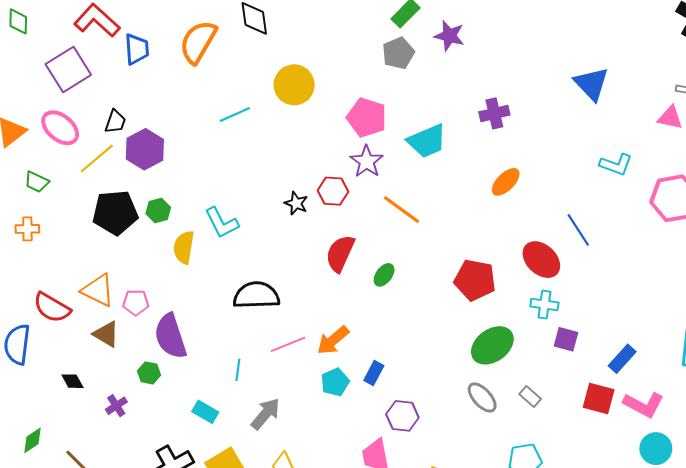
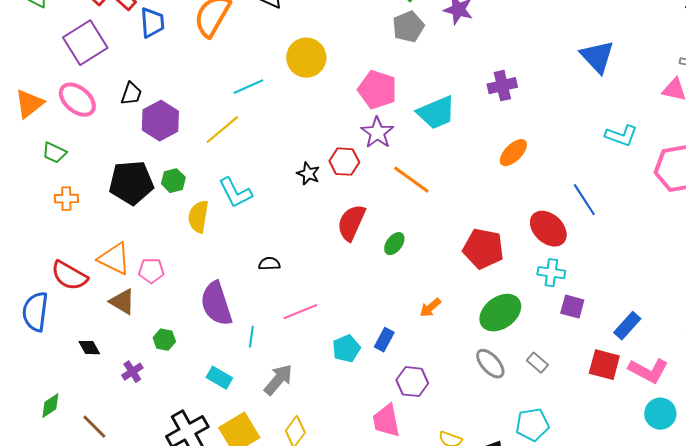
yellow line: (97, 158) -> (222, 130), moved
orange cross: (27, 229) -> (66, 199), moved
black semicircle: (256, 295) -> (269, 264), size x0.5
purple semicircle: (170, 336) -> (216, 304), moved
orange arrow: (333, 340) -> (430, 308), moved, size x0.7

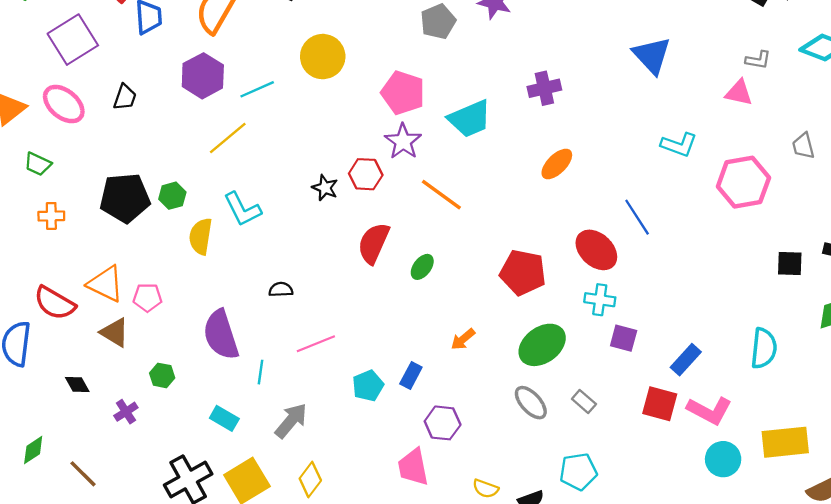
purple hexagon: (160, 121) -> (203, 76), moved

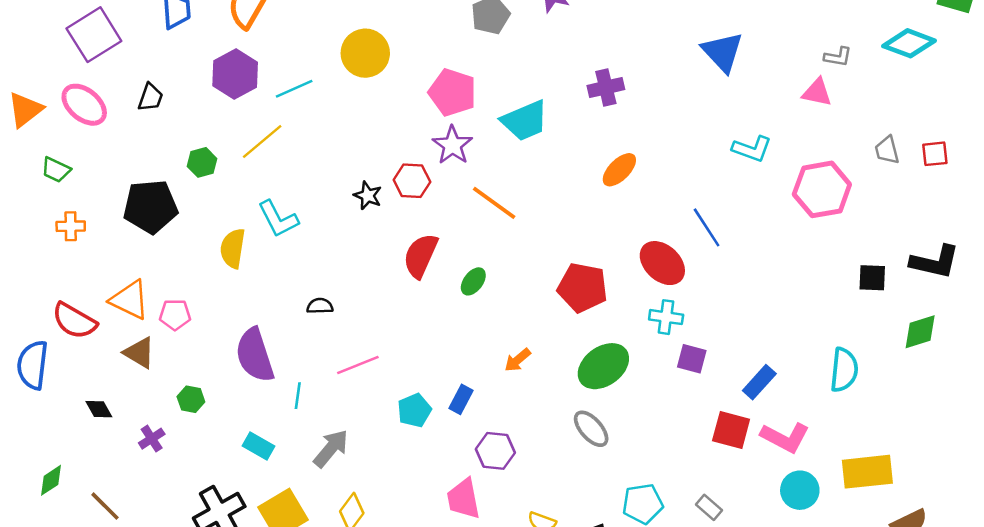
green hexagon: (172, 196) -> (202, 162), moved
gray rectangle: (584, 401) -> (709, 507), moved

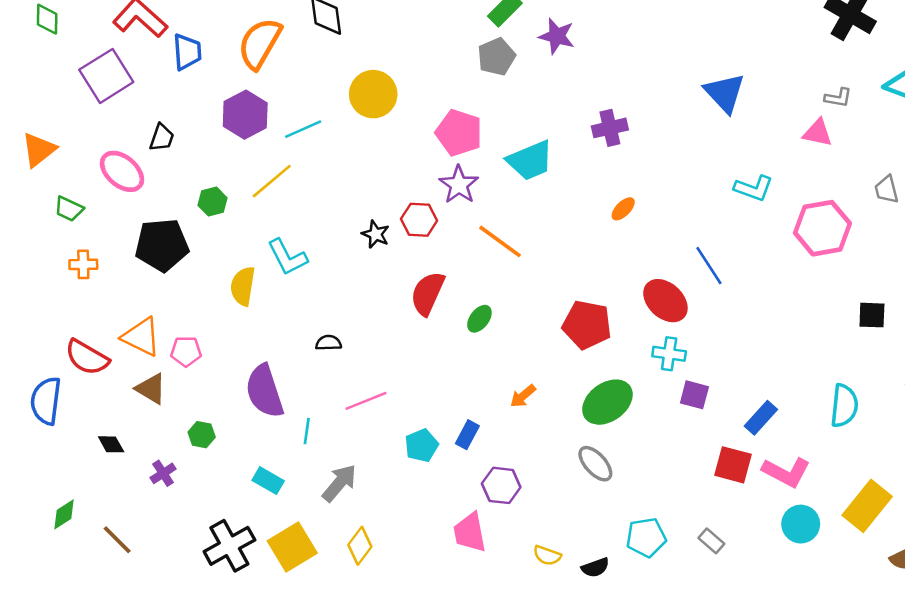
pink ellipse: (84, 105) -> (122, 171), moved
orange ellipse: (619, 170) -> (623, 209), size x0.7
yellow rectangle: (867, 472) -> (867, 506), turned -45

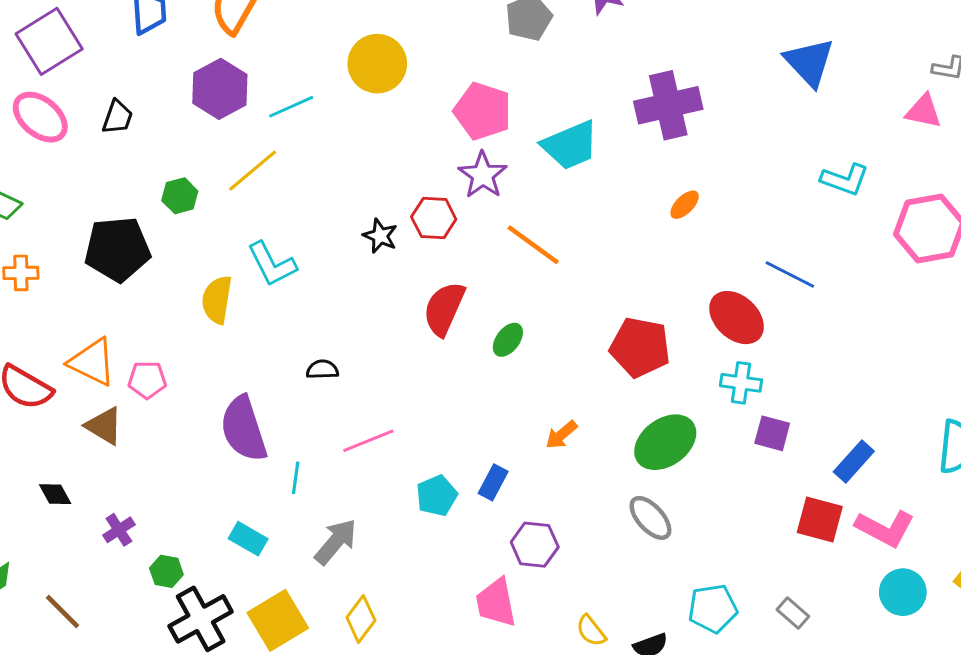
purple cross: (610, 128) -> (668, 105), size x1.5
pink ellipse: (122, 171) -> (40, 117), moved
blue line: (709, 266) -> (790, 274), turned -30
green hexagon: (202, 435) -> (166, 571), moved
yellow semicircle: (547, 555) -> (591, 631), turned 32

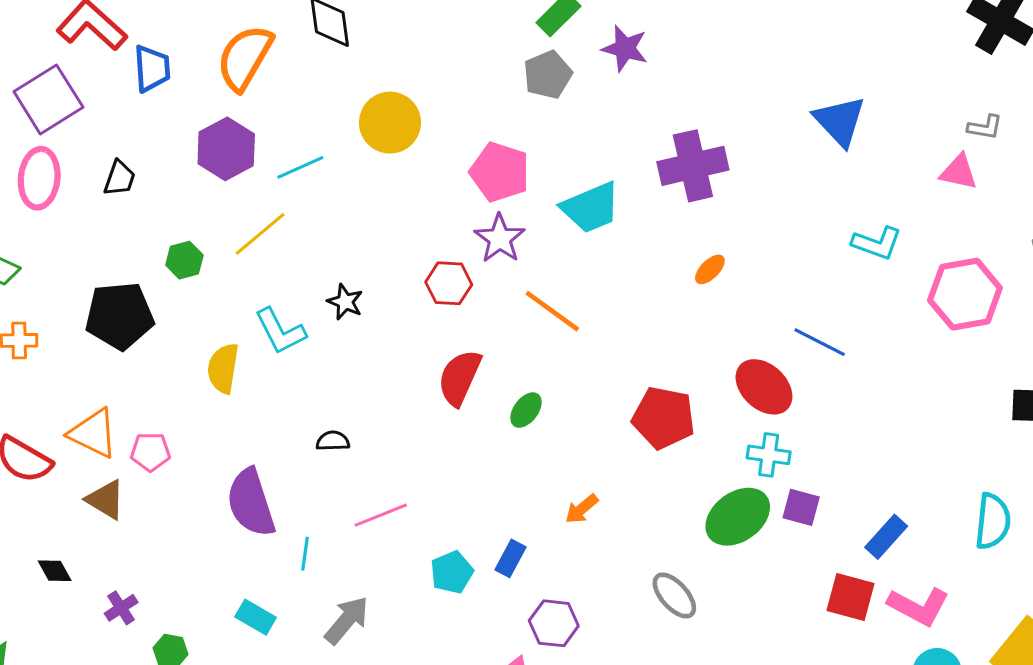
pink ellipse: (40, 117) -> (39, 178), turned 56
black star: (380, 236) -> (345, 302), moved
green ellipse: (665, 442) -> (738, 517), moved

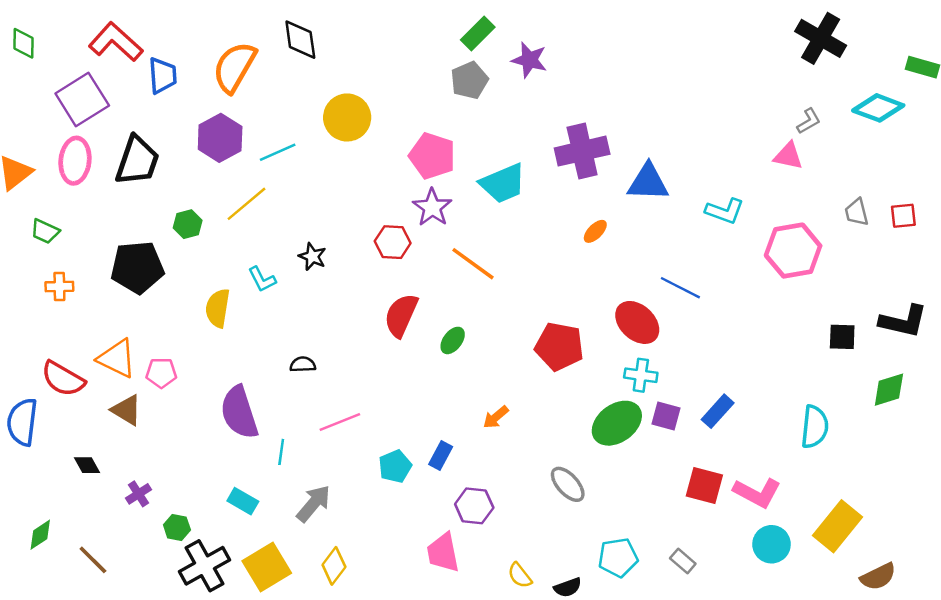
blue triangle: (840, 121) -> (648, 182), moved, turned -45
gray L-shape: (985, 127) -> (809, 121), turned -40
black trapezoid: (120, 178) -> (137, 161), size x1.8
cyan L-shape: (280, 331) -> (262, 279), size x0.7
blue rectangle: (886, 537) -> (718, 411), moved

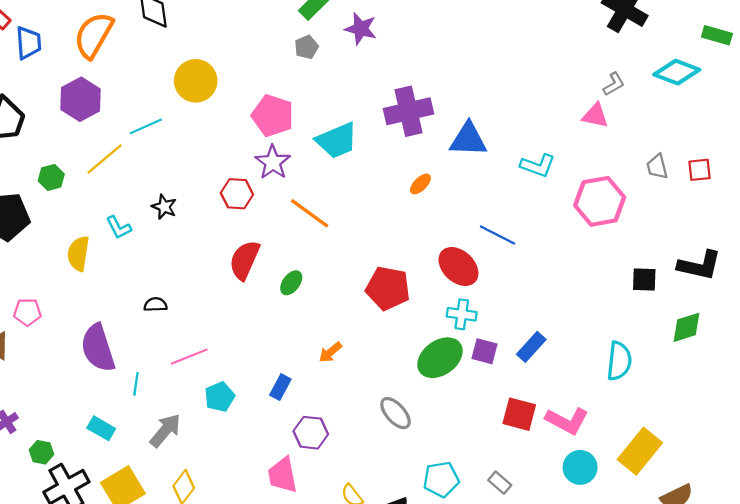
gray pentagon: (469, 80) -> (306, 47), size x0.7
cyan line: (278, 152) -> (146, 126), moved
cyan pentagon: (395, 466) -> (220, 397), moved

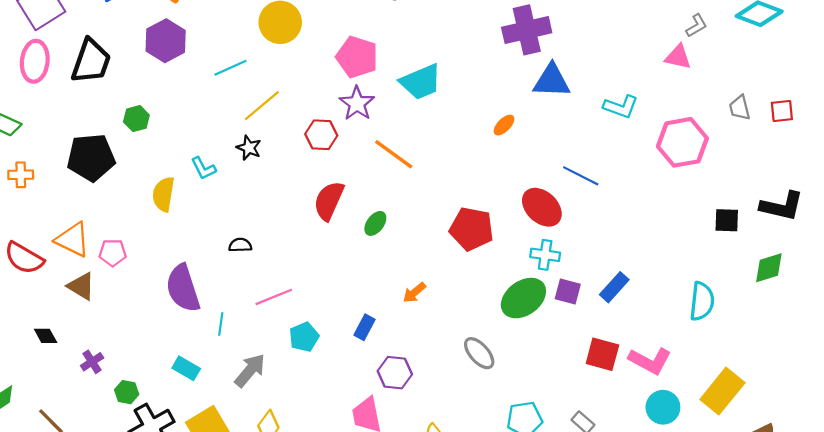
purple cross: (409, 111) -> (527, 30), moved
yellow line: (104, 159) -> (262, 106), moved

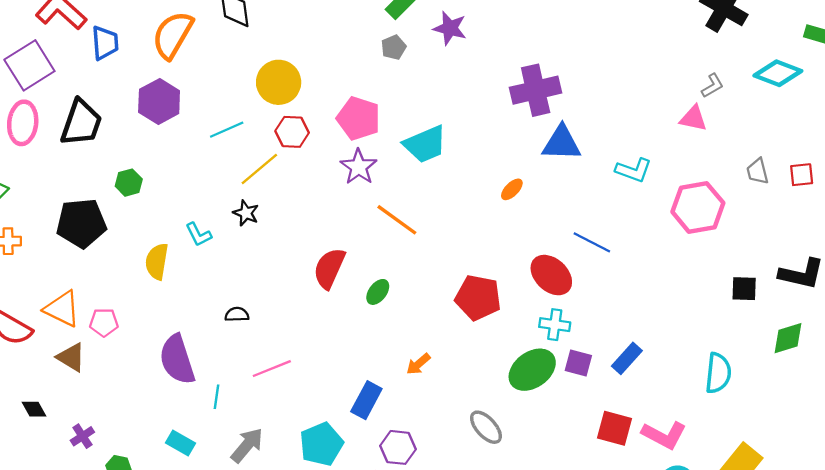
red hexagon: (321, 135) -> (292, 132), moved
blue rectangle: (365, 327) -> (366, 400), size x1.4
cyan pentagon: (304, 337) -> (321, 444), moved, size x1.4

